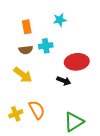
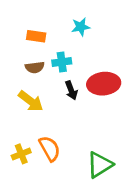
orange rectangle: (27, 27) -> (36, 36), turned -72
black arrow: (64, 81) -> (71, 90), moved, turned 48

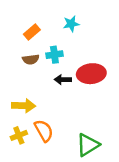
orange rectangle: (36, 36) -> (32, 32), turned -49
black arrow: (71, 90) -> (63, 80), turned 112
yellow arrow: (31, 101) -> (24, 106), moved, turned -35

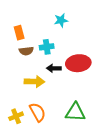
orange rectangle: (32, 32) -> (19, 33), moved, turned -64
yellow arrow: (24, 106) -> (34, 82), moved
green triangle: (88, 145) -> (75, 112), moved, turned 35

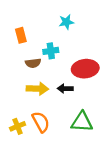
brown semicircle: (26, 51) -> (33, 63), moved
black arrow: (54, 68) -> (65, 89), moved

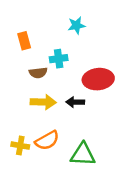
orange semicircle: (41, 122) -> (47, 140), turned 90
green triangle: (82, 122) -> (83, 154), moved
yellow cross: (18, 126) -> (20, 146), turned 32

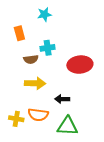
cyan star: (76, 25) -> (44, 14), moved
black arrow: (75, 102) -> (62, 99), moved
orange semicircle: (47, 140) -> (38, 115), turned 36

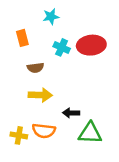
cyan cross: (48, 48) -> (62, 47), moved, turned 32
red ellipse: (80, 65) -> (91, 45), moved
green triangle: (67, 126) -> (90, 133), moved

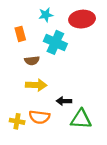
red ellipse: (91, 45) -> (82, 19), moved
cyan cross: (62, 47) -> (55, 42), size x1.5

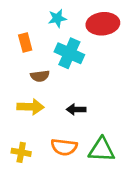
yellow arrow: (36, 85) -> (31, 107), moved
black arrow: (64, 101) -> (76, 109), moved
orange semicircle: (39, 117) -> (64, 147), moved

